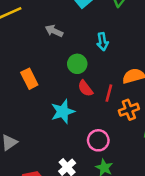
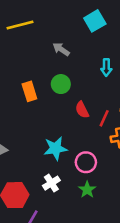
green circle: (77, 64) -> (61, 84), moved
cyan star: (63, 112) -> (55, 148), moved

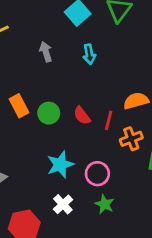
gray arrow: (61, 49) -> (46, 52), turned 49
cyan arrow: (106, 67) -> (89, 54), moved
green circle: (61, 84) -> (49, 113), moved

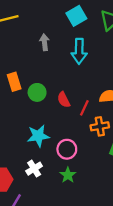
cyan arrow: (89, 54) -> (79, 51), size x1.5

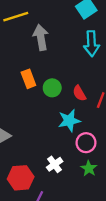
gray arrow: (44, 42) -> (41, 37), moved, size x1.5
cyan star: (38, 136) -> (69, 121), moved

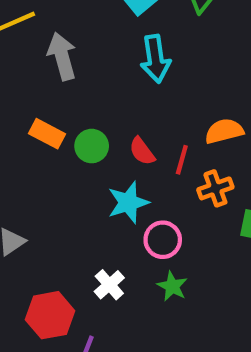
orange rectangle: (28, 79) -> (47, 134), turned -36

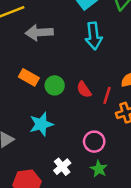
gray arrow: (62, 56) -> (39, 33), turned -80
cyan star: (128, 203) -> (41, 124), moved

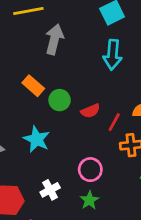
gray arrow: (39, 33) -> (54, 39), turned 96
red semicircle: (84, 90) -> (90, 111), turned -90
cyan star: (41, 124) -> (37, 139), turned 30

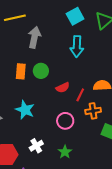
orange rectangle: (33, 86) -> (21, 71), turned 56
green circle: (60, 100) -> (41, 71), moved
pink circle: (90, 170) -> (65, 121), moved

